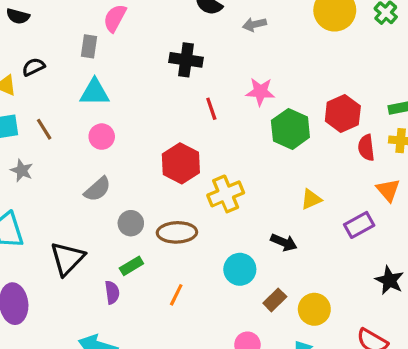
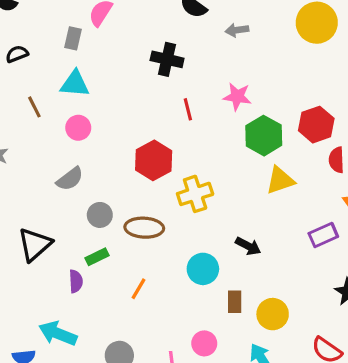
brown line: (44, 129) -> (34, 107), moved
yellow triangle: (311, 199) -> (280, 180), moved, size x1.4
brown rectangle: (275, 300) -> (235, 302), turned -50

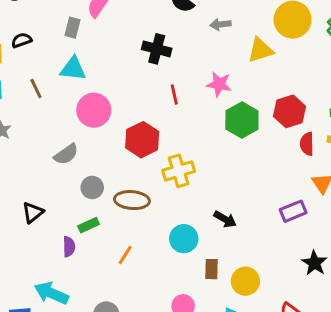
pink circle: (78, 128) -> (94, 110), moved, size x1.5
yellow triangle: (280, 180) -> (260, 50), moved
black triangle: (35, 244) -> (33, 212), size x0.7

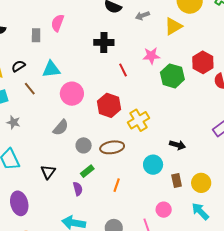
gray rectangle: (73, 28) -> (36, 35), moved
black semicircle: (22, 40) -> (18, 66), moved

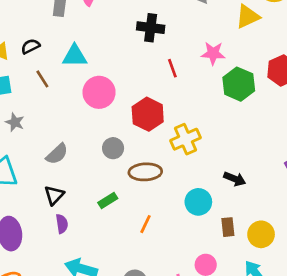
gray semicircle: (61, 128) -> (57, 154), moved
gray circle: (84, 145) -> (113, 148), moved
purple semicircle: (78, 189) -> (62, 224), moved

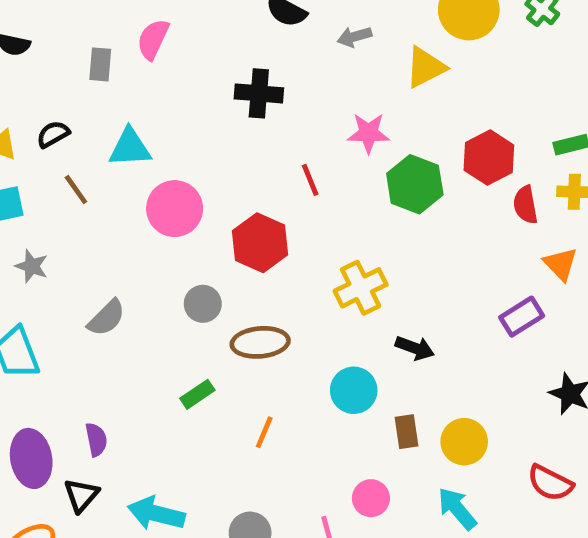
red line: (172, 68) -> (310, 180), moved
yellow cross: (185, 139) -> (361, 288), moved
black triangle: (54, 195) -> (81, 495), moved
purple semicircle: (62, 224) -> (96, 440), moved

